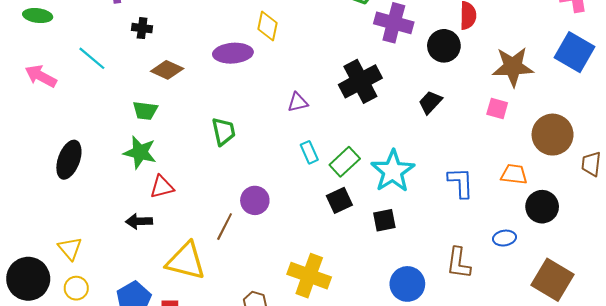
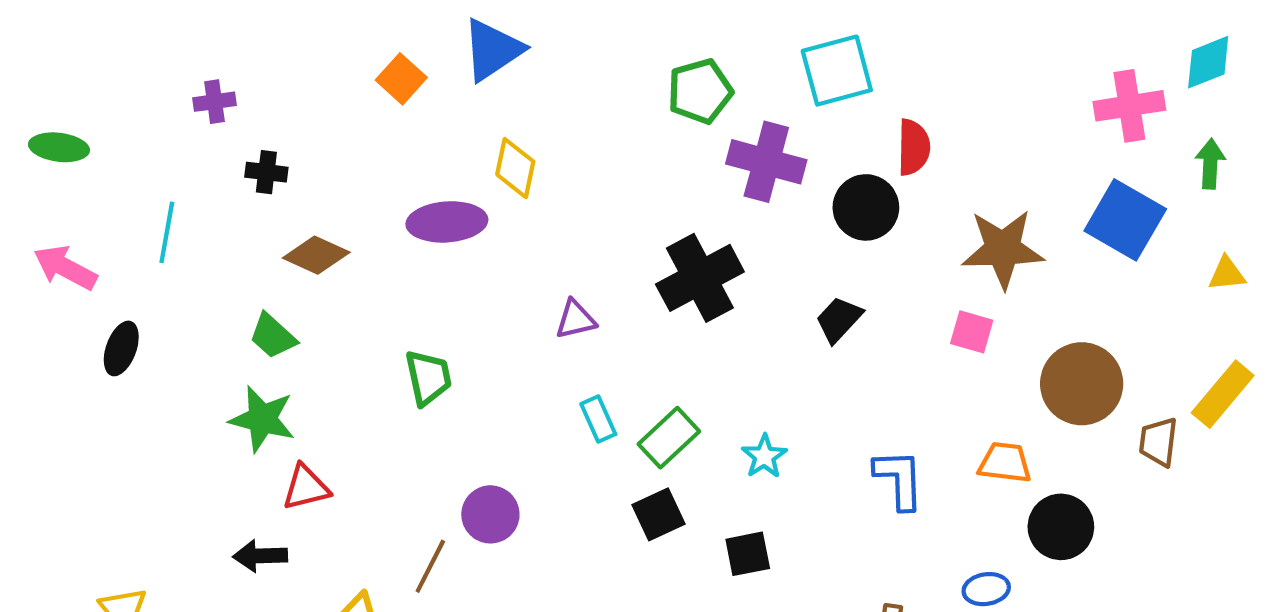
cyan line: (92, 58) -> (167, 232), turned 60
green trapezoid: (145, 111) -> (273, 336), turned 35
black ellipse: (69, 160) -> (121, 348), moved, size x0.7
cyan star: (393, 171) -> (764, 456), size x0.5

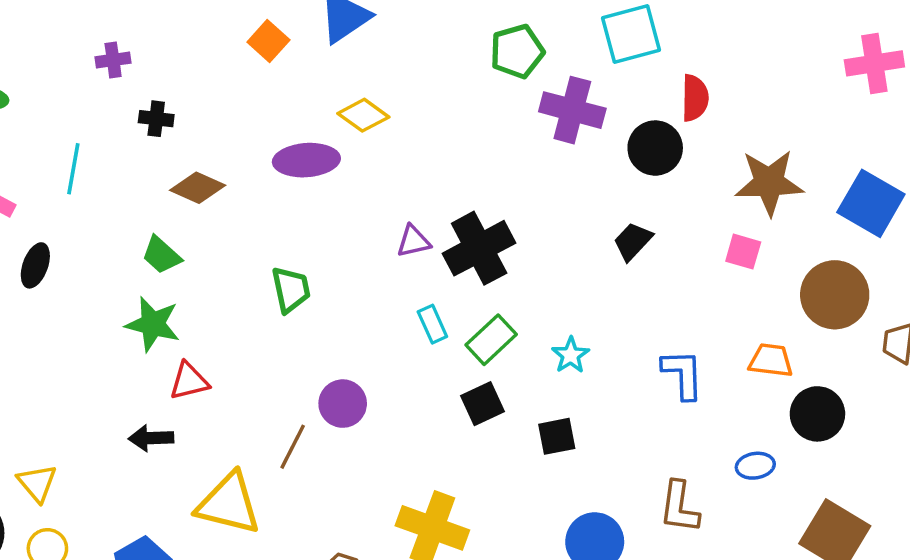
yellow diamond: (515, 168) -> (363, 115), turned -66
blue square: (1125, 220) -> (871, 203), moved
black cross: (700, 278) -> (479, 248), moved

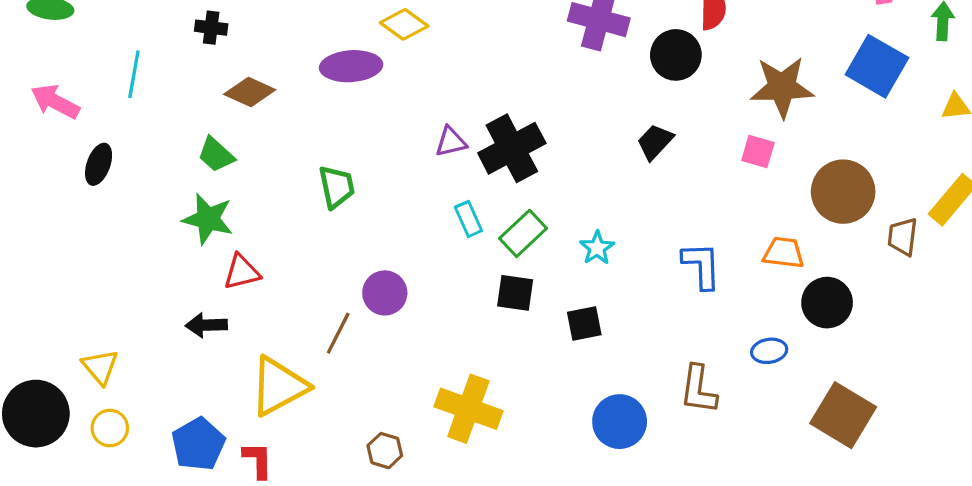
blue square: (871, 203) -> (877, 66), moved
black square: (483, 404) -> (515, 293), turned 33
yellow triangle: (229, 504) -> (279, 386), turned -42

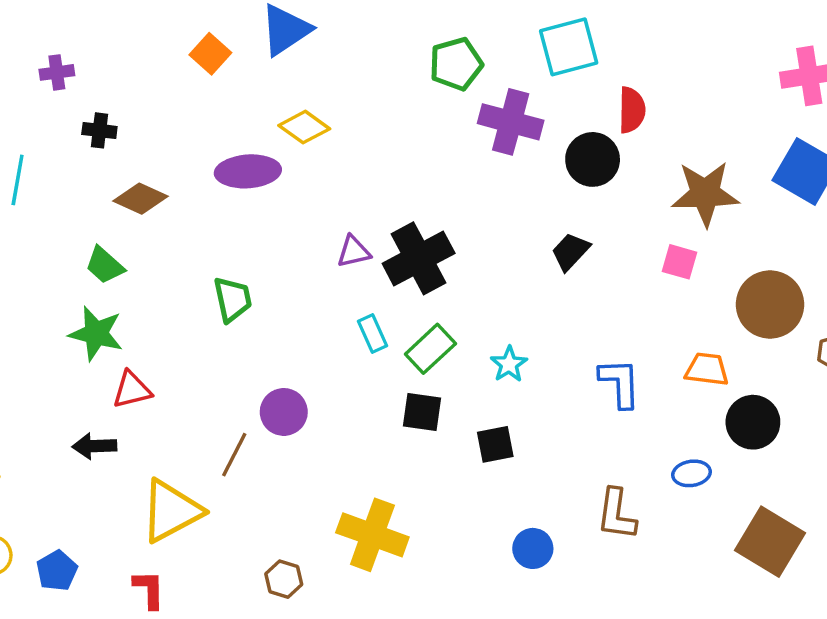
blue circle: (620, 422) -> (533, 548), size x0.7
blue pentagon: (198, 444) -> (57, 571), moved, size x0.7

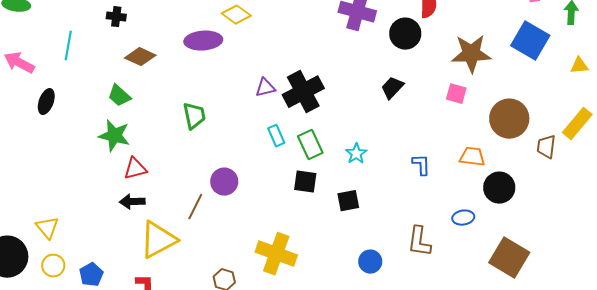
green rectangle: (430, 349) -> (310, 145), turned -72
blue L-shape: (620, 383) -> (421, 165), size x0.7
black arrow: (94, 446) -> (132, 202), moved

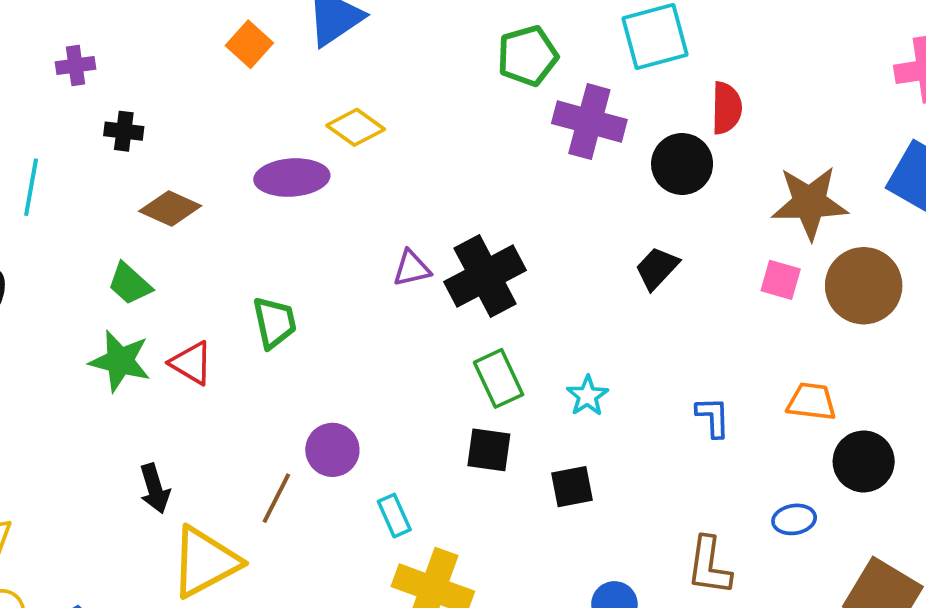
brown circle: (509, 119) -> (864, 286), moved
cyan rectangle: (276, 136) -> (394, 516), moved
red triangle: (135, 169) -> (191, 363), moved, turned 45
black arrow: (132, 202) -> (155, 489), turned -105

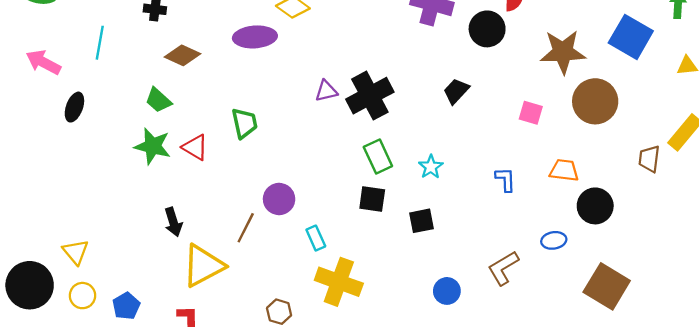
black trapezoid: (657, 268) -> (456, 91), moved
pink square: (781, 280) -> (531, 113), moved
brown L-shape: (709, 566) -> (503, 268), turned 51

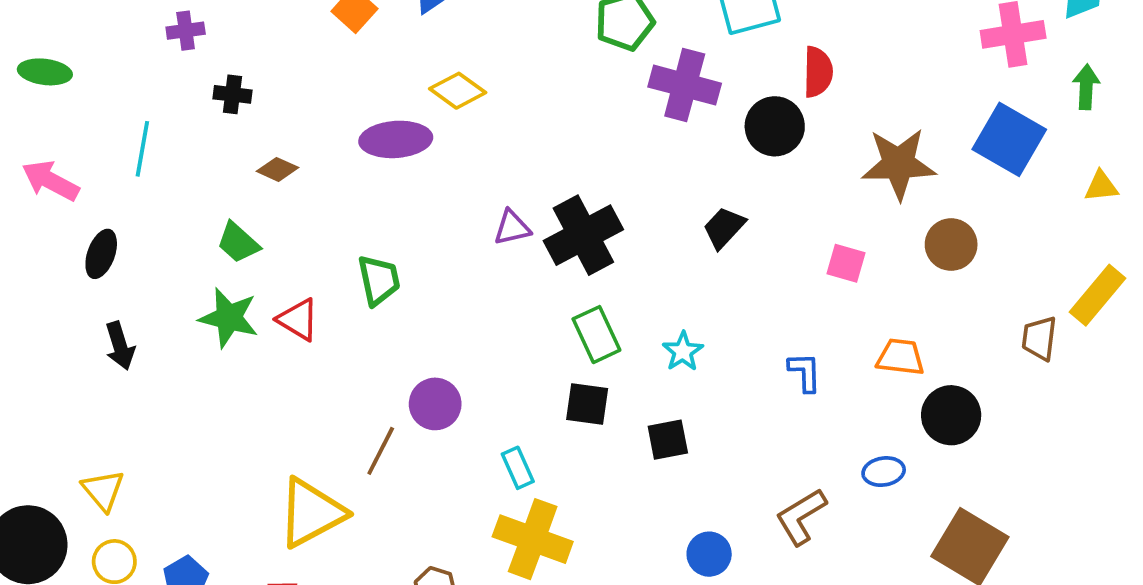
brown diamond: (182, 55) -> (278, 169), size x0.7
brown circle: (595, 101) -> (951, 245), size x0.7
black arrow: (173, 222) -> (120, 346), moved
cyan rectangle: (316, 238) -> (518, 468), moved

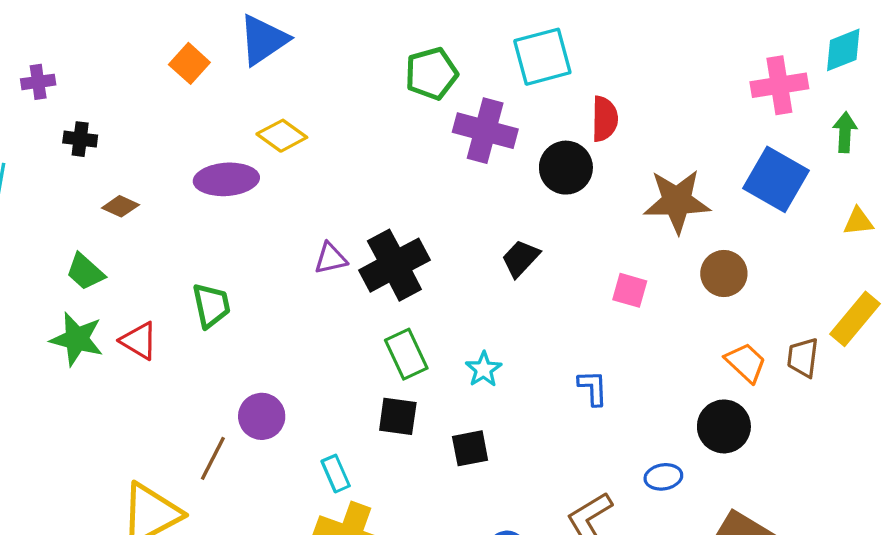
orange trapezoid: (900, 357) -> (746, 363), moved, turned 36

